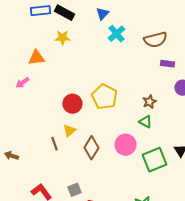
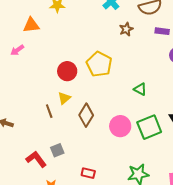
brown star: (149, 102) -> (126, 29), moved
pink circle: (125, 145) -> (120, 126), moved
gray square: (74, 190) -> (57, 150), moved

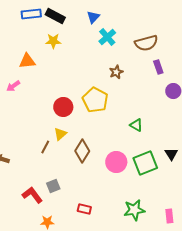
brown star: (126, 29) -> (116, 72), moved
purple rectangle: (162, 31) -> (158, 67), turned 64
brown line: (49, 111) -> (45, 147), turned 48

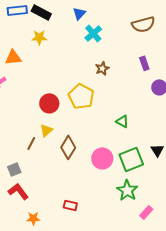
brown semicircle: (146, 43) -> (143, 24), moved
gray square: (53, 186) -> (14, 169), moved
green star: (134, 210) -> (127, 190), moved, turned -30
pink rectangle: (169, 216) -> (146, 212), moved, turned 48

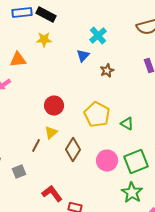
blue triangle: (79, 13) -> (83, 56), moved
yellow pentagon: (81, 96) -> (97, 114), moved
red L-shape: (18, 191) -> (52, 194), moved

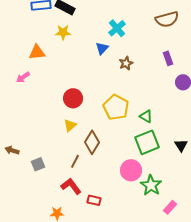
brown line: (36, 146) -> (75, 161), moved
pink circle: (107, 160) -> (131, 170), moved
green square: (136, 162) -> (147, 142), moved

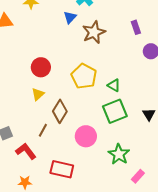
brown star: (126, 63) -> (94, 32), size x1.6
pink circle: (131, 170) -> (86, 136), moved
red L-shape: (71, 186) -> (26, 151), moved
red rectangle: (94, 200) -> (62, 169), size x1.6

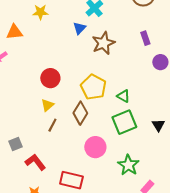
brown diamond: (60, 111) -> (80, 113), moved
brown line: (43, 130) -> (52, 125), moved

